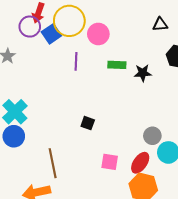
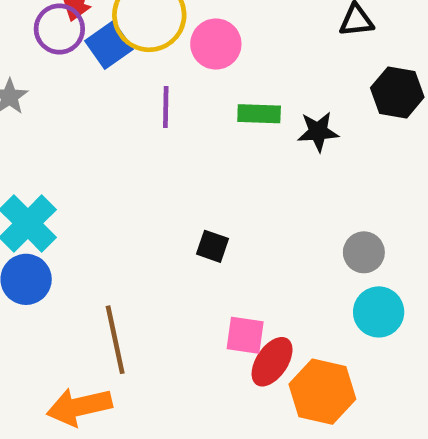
black square: (88, 123) -> (213, 246), moved
gray circle: (152, 136) -> (364, 252), moved
red ellipse: (140, 163) -> (272, 362), moved

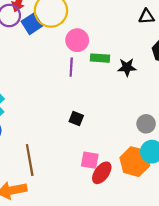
pink circle: (216, 44) -> (77, 40), moved
purple line: (166, 107) -> (71, 67), moved
orange hexagon: (322, 392) -> (135, 162), moved

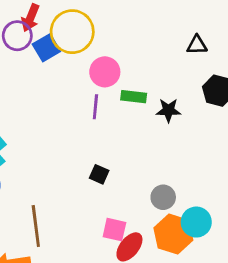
gray circle: (146, 124) -> (163, 197), moved

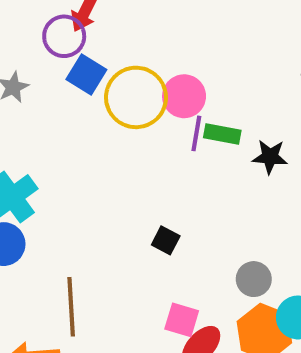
yellow circle: (72, 32) -> (136, 97), moved
blue square: (46, 48) -> (86, 75), moved, turned -32
purple line: (95, 107) -> (196, 133), moved

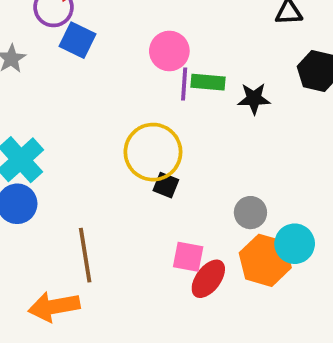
yellow circle: (136, 97) -> (153, 152), moved

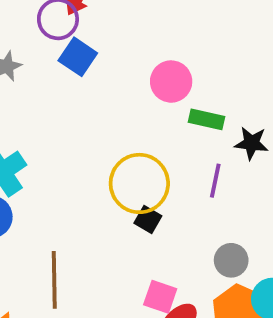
purple line: (184, 84) -> (215, 181), moved

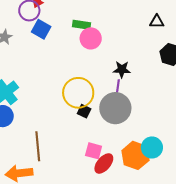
green rectangle: (206, 119) -> (82, 25), moved
black star: (251, 143) -> (122, 69), moved
gray circle: (231, 260) -> (115, 108), moved, size x1.8

